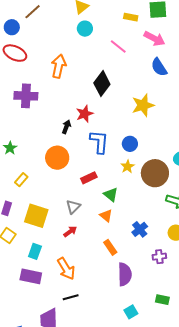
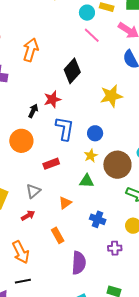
cyan circle: (85, 29) -> (87, 13), moved
green triangle: (111, 195) -> (87, 181), moved, turned -42
orange triangle: (106, 216) -> (65, 203), turned 40
blue cross: (140, 229) -> (98, 219), turned -35
orange rectangle: (110, 247) -> (58, 235), moved

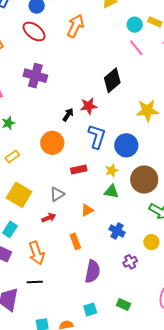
orange arrow: (31, 50) -> (75, 26), moved
blue circle: (95, 133) -> (126, 145), size x1.5
yellow star: (91, 156) -> (112, 170), moved
purple cross: (115, 248) -> (130, 262), turned -32

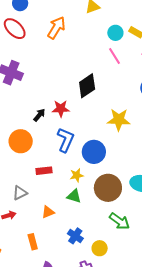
yellow circle: (151, 242) -> (100, 248), moved

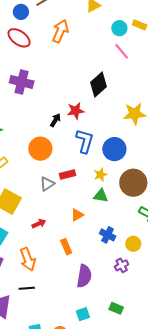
gray triangle: (20, 193) -> (47, 184), moved

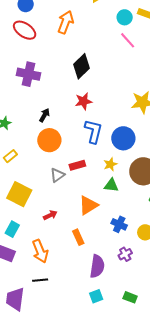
black diamond: (99, 85) -> (81, 66), moved
black arrow: (55, 120) -> (44, 115), moved
orange triangle: (77, 215) -> (88, 205), size x1.5
purple cross: (122, 265) -> (125, 254), moved
cyan square: (83, 314) -> (96, 296), moved

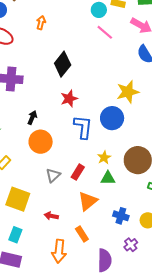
orange arrow: (66, 22) -> (41, 23), size x0.6
blue circle: (123, 138) -> (112, 118), moved
red rectangle: (77, 165) -> (78, 172), moved, turned -35
red arrow: (50, 215) -> (51, 216), turned -136
orange arrow: (40, 251) -> (59, 251), moved, turned 35

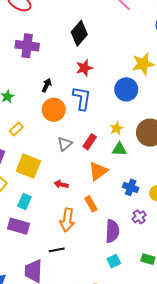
blue L-shape: (83, 127) -> (82, 98), moved

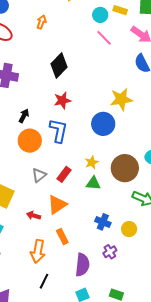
orange triangle: (98, 171) -> (57, 205), moved
black line: (57, 250) -> (44, 281), moved, turned -56

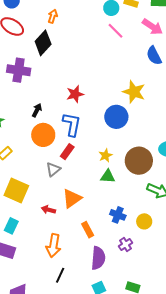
black diamond: (59, 65) -> (43, 43), moved
yellow star: (121, 99) -> (134, 92), turned 30
red rectangle: (64, 174) -> (67, 152), moved
orange rectangle: (62, 236) -> (88, 230), moved

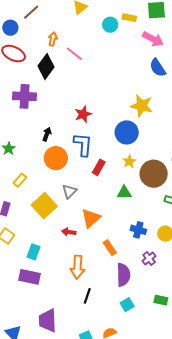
pink line: (116, 31) -> (74, 54), moved
red rectangle: (67, 152) -> (99, 167), moved
yellow star: (105, 155) -> (129, 161), moved
yellow square: (16, 191) -> (44, 206), moved, turned 30

